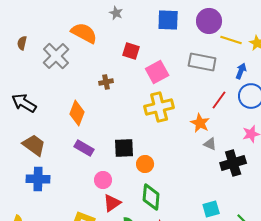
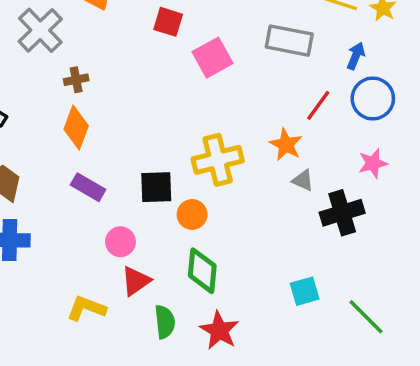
brown cross: (106, 82) -> (76, 80), moved
yellow cross: (159, 107) -> (218, 160), moved

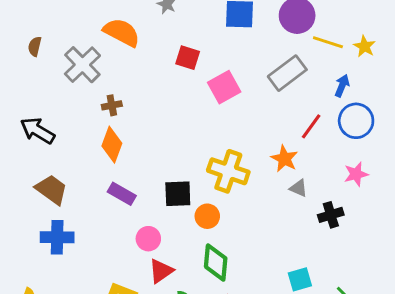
gray rectangle: (289, 41) -> (287, 73), turned -48
yellow cross: (218, 160) -> (228, 171), turned 33
black cross: (342, 213) -> (331, 215), size x0.7

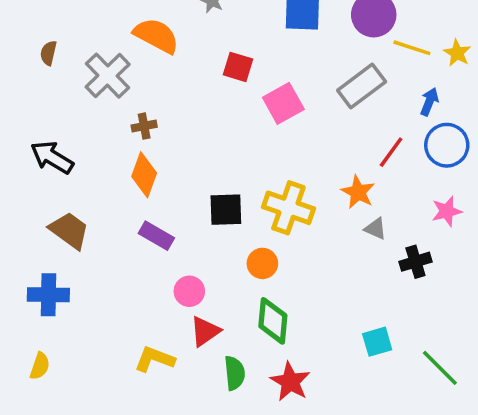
black square: (178, 194) -> (226, 210), moved
blue cross: (57, 237) -> (48, 295), moved

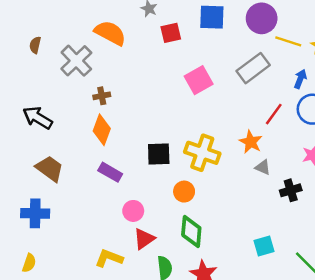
red square: (238, 67) -> (171, 33), moved, turned -30

